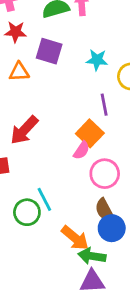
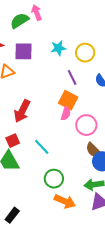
cyan line: (44, 199) -> (42, 147), moved
green circle: (27, 212) -> (54, 179), moved
orange arrow: (75, 238) -> (65, 201), moved

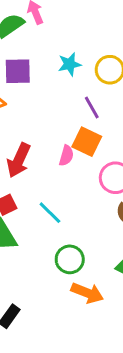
pink semicircle: (66, 114) -> (66, 156), moved

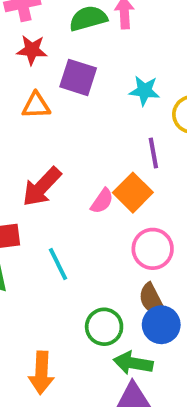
green circle: (70, 259) -> (104, 327), moved
orange arrow: (87, 293) -> (41, 373), moved, turned 52

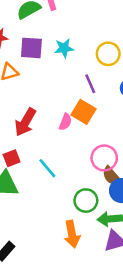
cyan star: (144, 91) -> (64, 48), moved
pink circle: (153, 249) -> (104, 158), moved
orange arrow: (41, 373) -> (72, 234), moved

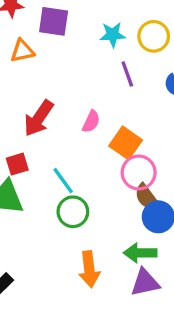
cyan star: (64, 48) -> (113, 35), moved
orange square: (83, 112) -> (126, 143), moved
green circle: (86, 201) -> (73, 212), moved

